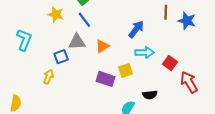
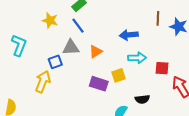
blue arrow: (136, 29) -> (129, 35), turned -132
red square: (170, 63) -> (162, 68), turned -32
yellow arrow: (48, 77) -> (43, 82), size x1.5

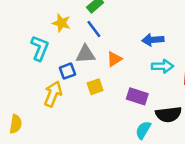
cyan L-shape: (19, 45) -> (40, 48), moved
yellow square: (118, 75) -> (95, 87), moved
purple rectangle: (99, 84) -> (137, 96), moved
black semicircle: (142, 99) -> (168, 114), size x1.5

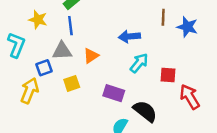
blue line: (94, 29) -> (70, 26), turned 30
cyan arrow: (162, 66) -> (139, 63), turned -50
black semicircle: (168, 114) -> (145, 111), turned -135

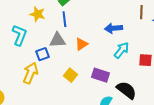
yellow square: (72, 83) -> (70, 75), moved, turned -32

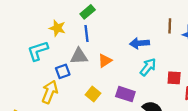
cyan L-shape: (19, 35) -> (38, 51), turned -130

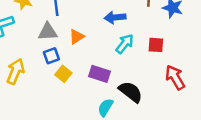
blue square: (63, 71) -> (51, 56), moved
red square: (174, 78) -> (156, 45), moved

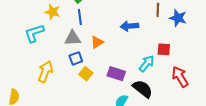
cyan arrow: (125, 44) -> (147, 64), moved

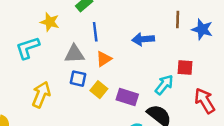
blue line: (80, 17) -> (95, 32), moved
blue square: (76, 58) -> (78, 79), turned 32
yellow square: (86, 74) -> (99, 90), moved

